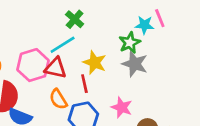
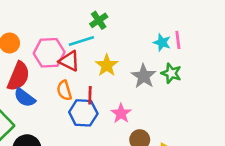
green star: (130, 43) -> (171, 73), moved, turned 30
red line: (84, 84) -> (90, 95), moved

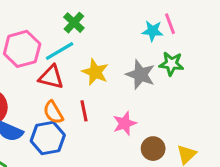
pink hexagon: (49, 53) -> (22, 49), moved
blue hexagon: (83, 113) -> (48, 138), moved
pink star: (121, 113) -> (125, 123), turned 30

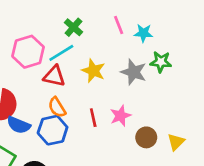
pink line: (170, 24) -> (119, 25), moved
red line: (84, 111) -> (93, 118), moved

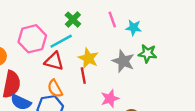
red line: (93, 118) -> (83, 76), moved

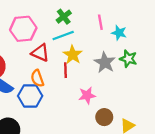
cyan line: (61, 41) -> (63, 36), moved

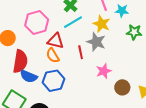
yellow star: (73, 55) -> (102, 24), moved
gray star: (105, 62) -> (96, 42), moved
orange semicircle: (37, 78) -> (53, 55), moved

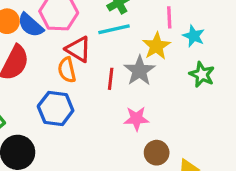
blue semicircle: (29, 76) -> (31, 25), moved

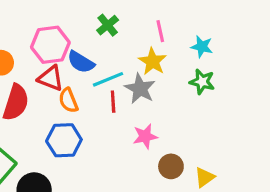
blue semicircle: (31, 25) -> (81, 62), moved
cyan line: (114, 29) -> (108, 79), moved
cyan star: (194, 36) -> (202, 47), moved
red triangle: (78, 49) -> (51, 78), moved

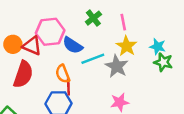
pink line: (160, 31) -> (123, 22), moved
cyan star: (202, 47) -> (158, 47), moved
red triangle: (51, 78) -> (32, 46), moved
red line: (113, 102) -> (68, 87), moved

